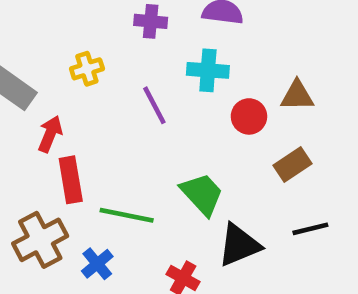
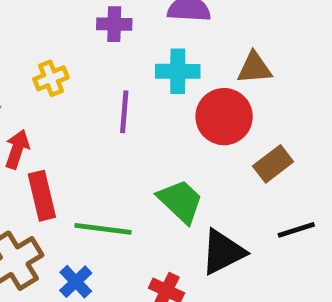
brown triangle: (297, 96) -> (254, 68), moved
purple line: (154, 105) -> (124, 112), turned 36
red circle: (249, 116) -> (224, 117), size x1.5

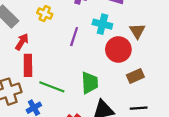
brown triangle: (254, 68) -> (137, 31), turned 49
yellow cross: (51, 78) -> (45, 14), turned 32
green trapezoid: (180, 201) -> (90, 83), turned 30

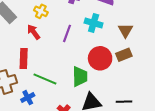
red arrow: (22, 42) -> (34, 32), moved, turned -70
red circle: (118, 49) -> (100, 58), moved
brown rectangle: (135, 76) -> (124, 55), moved

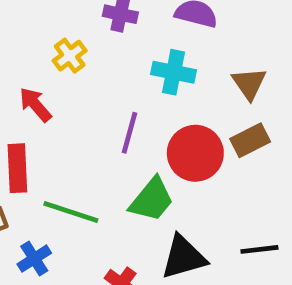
yellow cross: (41, 11) -> (70, 56), moved, turned 32
purple line: (67, 33) -> (129, 133), moved
green trapezoid: (80, 77) -> (152, 200), turned 45

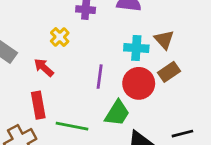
cyan cross: (173, 72) -> (136, 48), moved

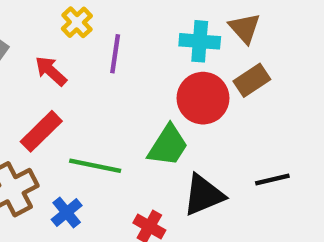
purple line: (100, 77) -> (115, 54), moved
red rectangle: (38, 105) -> (41, 131), turned 55

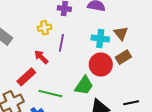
yellow cross: (77, 22) -> (44, 28), turned 32
red arrow: (51, 71) -> (41, 57), moved

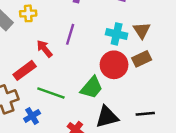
yellow cross: (44, 28) -> (28, 13), moved

